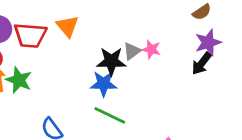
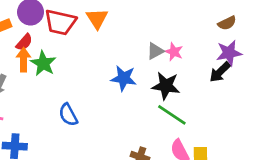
black star: (111, 61) -> (166, 86), moved
green line: (110, 115) -> (172, 115), moved

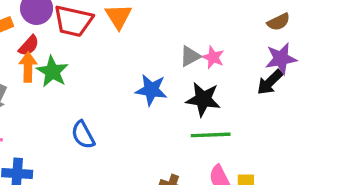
green line: (172, 115) -> (211, 135), turned -36

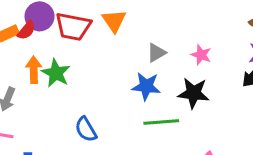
red semicircle: (29, 46) -> (26, 30), moved
gray triangle: (190, 56) -> (156, 53), moved
green line: (211, 135) -> (161, 122), moved

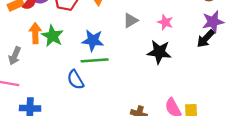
blue star: (146, 86) -> (93, 40), moved
green line: (161, 122) -> (95, 60), moved

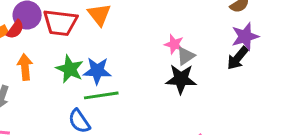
gray triangle: (131, 20) -> (186, 56), moved
pink star: (165, 22) -> (174, 44), moved
green star: (52, 36) -> (70, 69), moved

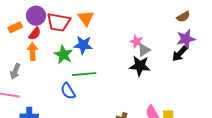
red semicircle: (15, 29) -> (35, 34), moved
blue star: (97, 71) -> (83, 45), moved

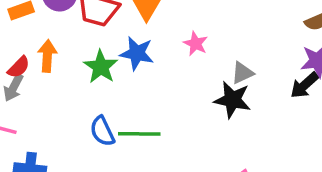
red semicircle: (35, 34) -> (19, 67), moved
pink star: (136, 42) -> (196, 44), moved
green line: (84, 74) -> (139, 134), moved

